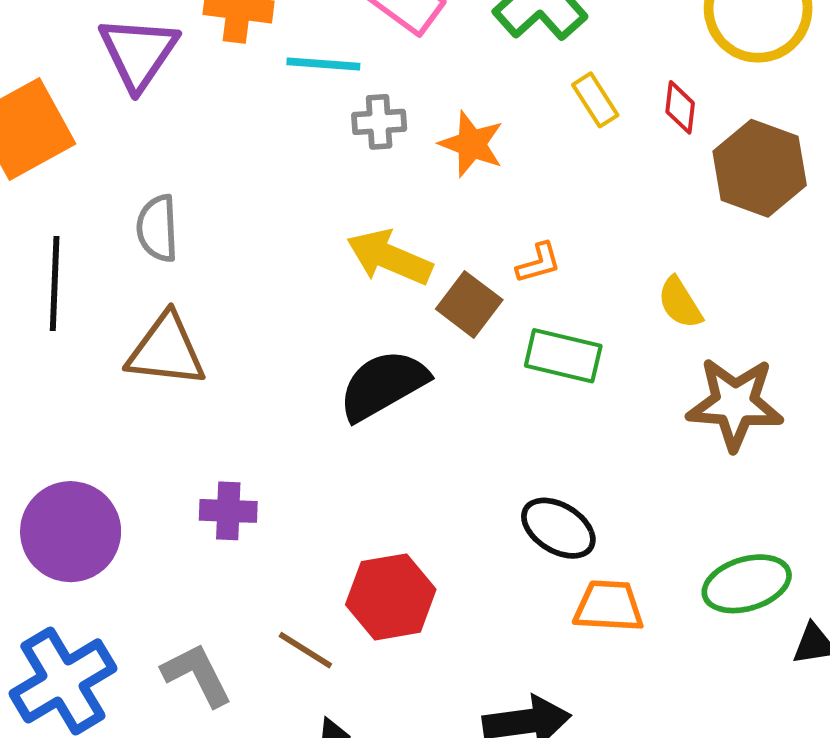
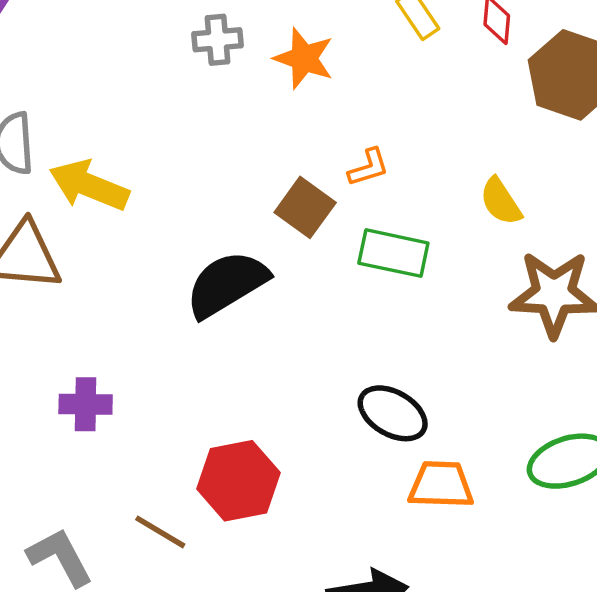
yellow arrow: (389, 257) -> (89, 185), moved

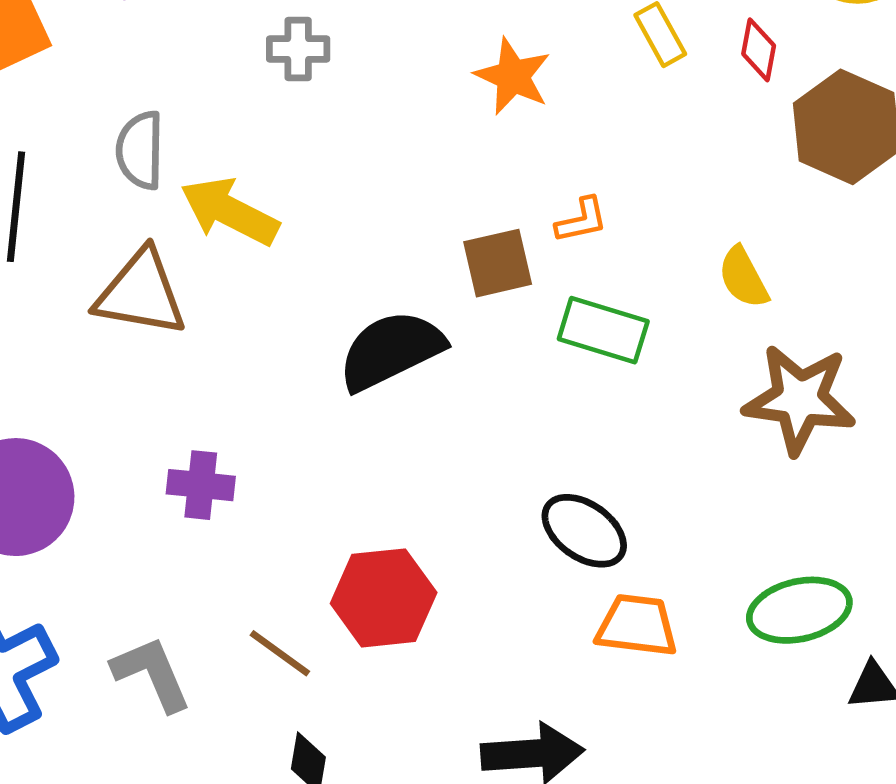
gray cross: (218, 40) -> (298, 49), moved
brown square: (305, 207) -> (498, 263), turned 36

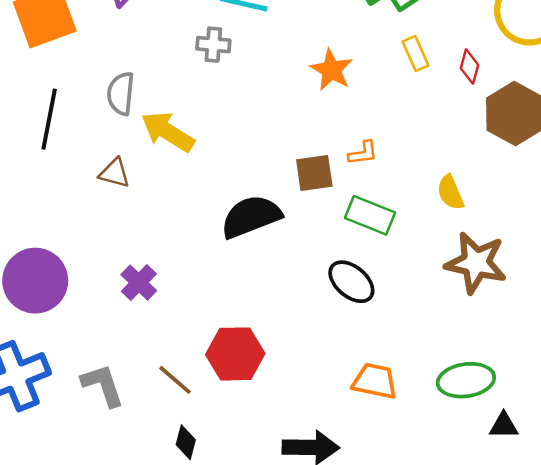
brown triangle: (141, 293) -> (114, 173), size x0.6
purple cross: (201, 485) -> (139, 283), turned 33
black ellipse: (584, 531) -> (351, 282), moved

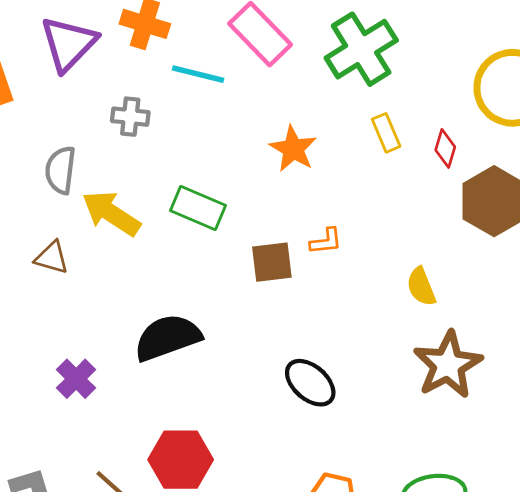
gray cross: (213, 45) -> (130, 117), moved
green rectangle: (370, 215) -> (198, 208), moved
black semicircle: (251, 217) -> (167, 338), moved
brown star: (476, 263) -> (448, 365), turned 30

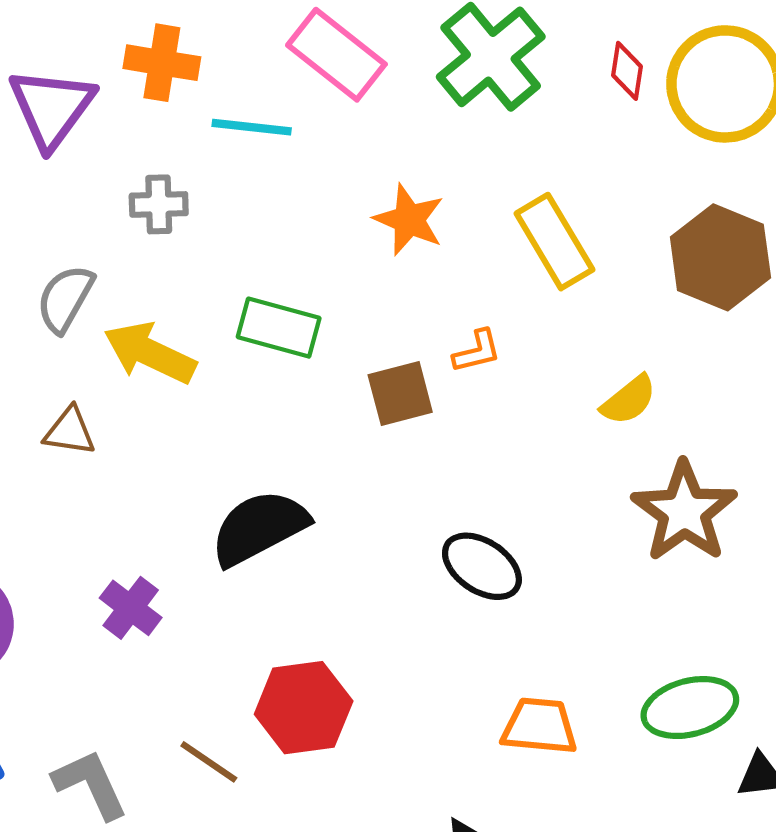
yellow rectangle: (386, 133) -> (554, 242), moved, size x1.6
red diamond: (445, 148) -> (627, 71), moved
gray semicircle: (60, 170) -> (65, 299), turned 30
yellow semicircle: (421, 287) -> (629, 400), turned -99

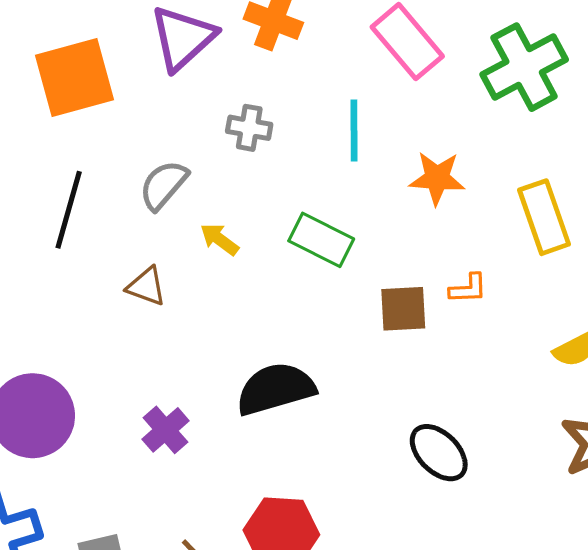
cyan line: (252, 127) -> (354, 130), moved, turned 72
orange star: (409, 220) -> (437, 178), turned -30
yellow arrow: (150, 353) -> (219, 239), size x0.6

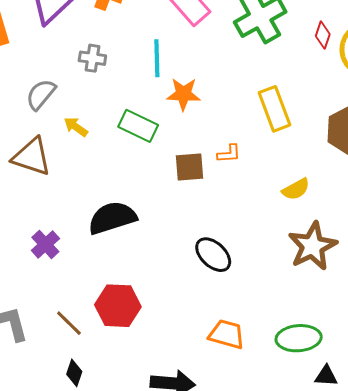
orange star: (437, 178) -> (183, 94), moved
brown triangle: (146, 286) -> (32, 157), size x1.6

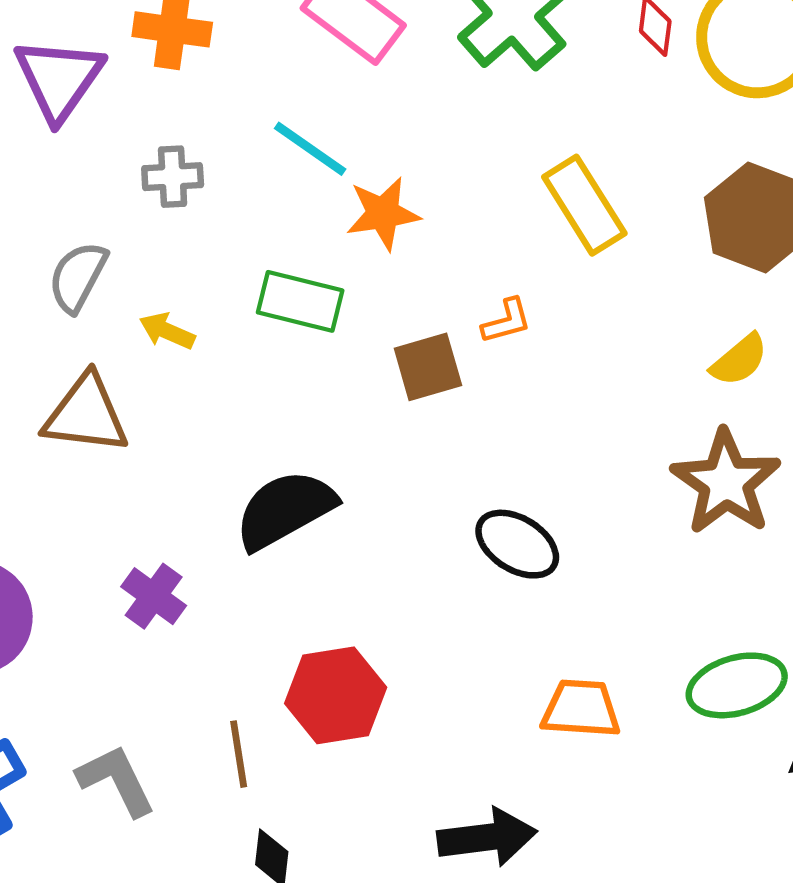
cyan line: (157, 58) -> (310, 149), turned -42
yellow semicircle: (296, 189) -> (739, 360), moved
brown line: (69, 323) -> (239, 754), turned 48

